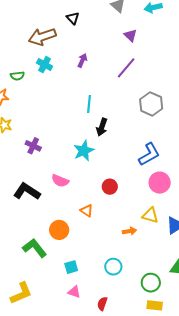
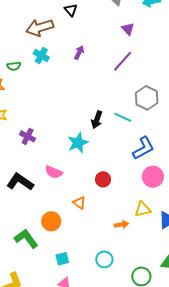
cyan line: (89, 104) -> (123, 117), moved, turned -72
yellow triangle: (150, 215) -> (143, 209), turned -30

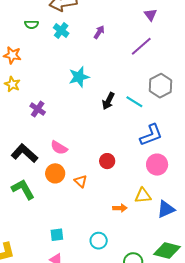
green semicircle: (14, 66) -> (32, 24), moved
cyan star: (78, 143) -> (79, 77), moved
orange circle: (51, 221) -> (55, 173), moved
green L-shape: (26, 239) -> (23, 189), moved

